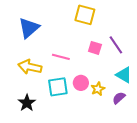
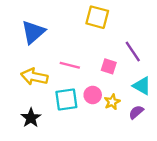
pink square: (95, 48) -> (109, 66), moved

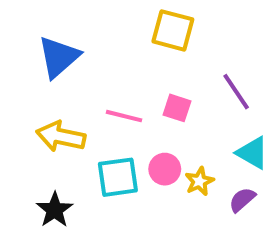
pink square: (109, 66) -> (177, 108), moved

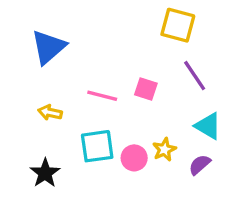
yellow square: (173, 30) -> (178, 25), moved
yellow arrow: (61, 136) -> (50, 113), size x0.6
pink circle: (165, 169) -> (134, 158), moved

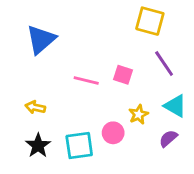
yellow arrow: (50, 113) -> (35, 107), moved
cyan square: (97, 146) -> (79, 146), moved
yellow star: (164, 150) -> (139, 114), moved

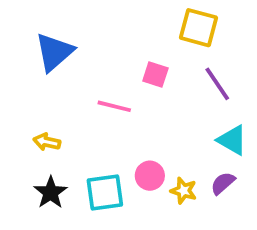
pink square: (123, 75) -> (155, 75), moved
yellow star: (139, 114) -> (184, 191), moved, turned -30

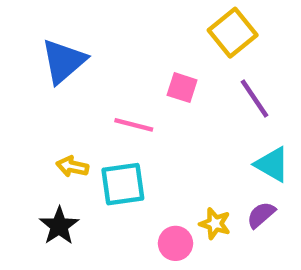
yellow square: (199, 28) -> (233, 33), turned 36
yellow arrow: (47, 142) -> (72, 167), moved
pink circle: (150, 176) -> (175, 243), moved
cyan square: (105, 192) -> (123, 184), moved

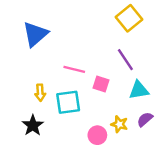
pink square: (182, 88) -> (101, 84), moved
purple line: (254, 99) -> (125, 60), moved
cyan triangle: (272, 164) -> (139, 90), moved, turned -40
yellow arrow: (72, 167) -> (40, 93), turned -105

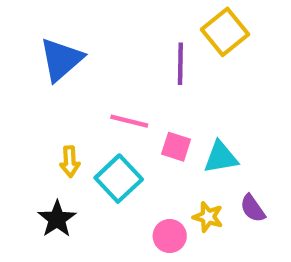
purple line: (125, 60) -> (180, 64), moved, turned 35
cyan triangle: (139, 90) -> (221, 157), moved
cyan square: (68, 102) -> (119, 179), turned -35
purple semicircle: (145, 119) -> (253, 208), turned -84

